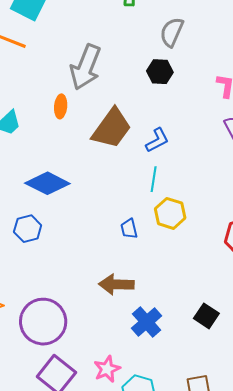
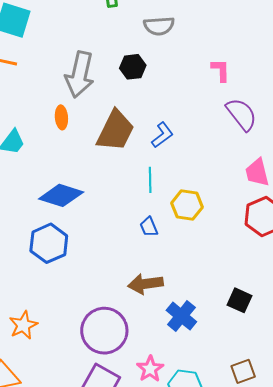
gray semicircle: (172, 32) -> (159, 26), turned -108
black hexagon: (160, 72) -> (133, 67), moved
cyan line: (154, 179) -> (150, 180), moved
blue hexagon: (28, 229) -> (49, 243), size x1.4
purple circle: (43, 322) -> (104, 331), moved

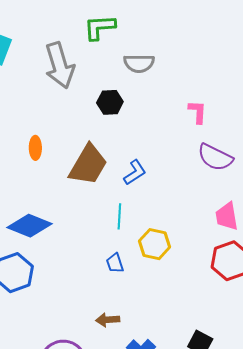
gray arrow: (80, 75) -> (60, 65), moved, turned -33
purple semicircle: (241, 114) -> (215, 157), turned 150
brown arrow: (146, 284) -> (108, 320), size x0.7

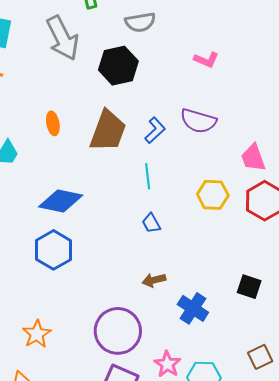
black hexagon: (110, 102) -> (118, 66), size x1.5
pink L-shape: (198, 112) -> (206, 60), turned 120
purple semicircle: (215, 157) -> (198, 121), moved
yellow hexagon: (154, 244) -> (213, 195), moved

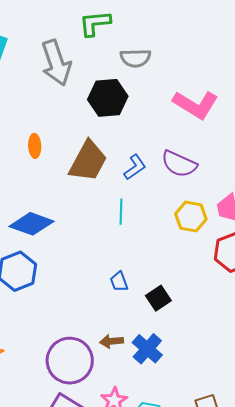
pink L-shape: (206, 60) -> (196, 105), size x1.8
yellow hexagon: (213, 195) -> (191, 217), moved
blue trapezoid: (151, 223) -> (119, 282), moved
brown arrow: (154, 280) -> (112, 341), moved
black square: (249, 287) -> (158, 298), moved, turned 30

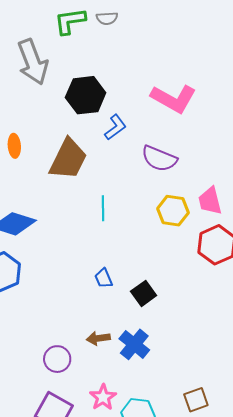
gray semicircle: (135, 58) -> (107, 18), moved, size x0.7
blue L-shape: (135, 167) -> (115, 127), moved
purple circle: (70, 361) -> (57, 359), size x0.6

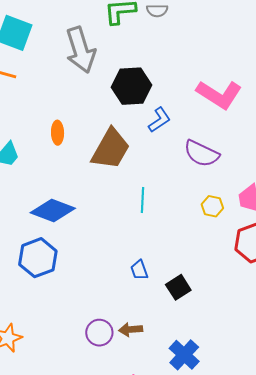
yellow hexagon: (173, 211) -> (212, 206), size x0.7
blue cross: (134, 344) -> (184, 355), moved
purple circle: (57, 359) -> (99, 333), moved

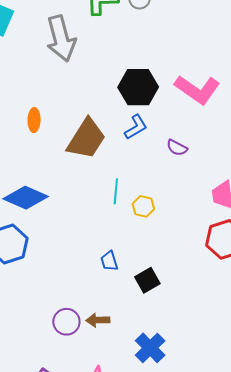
black hexagon: (131, 86) -> (138, 87), moved
blue L-shape: (159, 120) -> (136, 127), moved
purple semicircle: (202, 153) -> (177, 148), size x0.6
yellow hexagon: (212, 206) -> (143, 206), moved

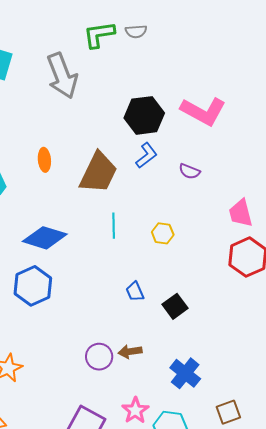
cyan line: (116, 191) -> (114, 226), moved

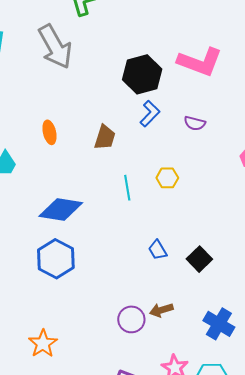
brown trapezoid: (98, 173) -> (105, 137), size x0.6
yellow hexagon: (163, 233) -> (167, 178), moved

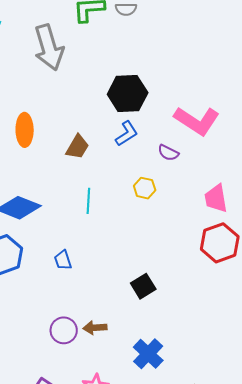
pink L-shape: (200, 62) -> (197, 121), moved
orange ellipse: (49, 132) -> (25, 130), size x1.4
yellow hexagon: (167, 178) -> (145, 188), moved
blue trapezoid: (158, 250) -> (63, 260), moved

